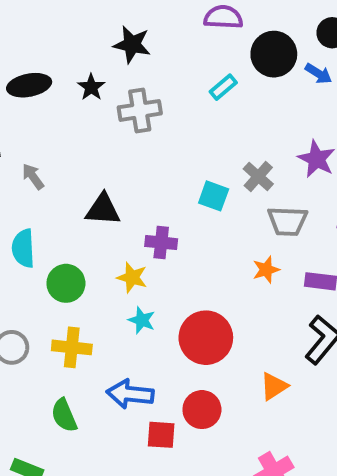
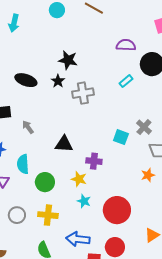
black star: (132, 44) -> (68, 60), moved
black ellipse: (29, 85) -> (26, 80), turned 30

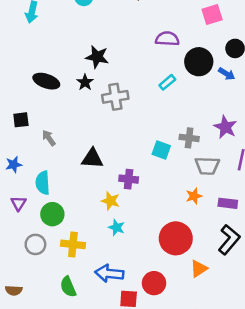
gray cross: (144, 127) -> (189, 138), turned -35
green circle: (45, 182) -> (52, 214), moved
red circle: (117, 210) -> (176, 238), moved

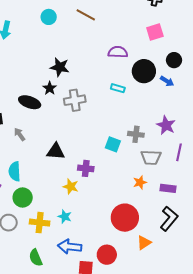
black ellipse: (46, 81) -> (30, 102), moved
cyan rectangle: (167, 82) -> (118, 88), turned 56
cyan star: (116, 227) -> (65, 217), moved

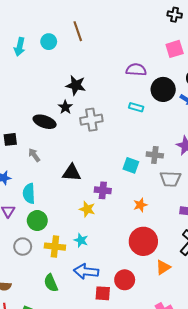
brown line: (86, 15) -> (78, 31), moved, turned 42
cyan circle: (49, 17) -> (49, 42), moved
orange star: (140, 182) -> (140, 205), moved

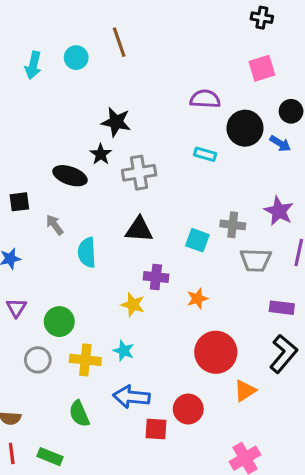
black triangle: (72, 173) -> (139, 229), moved
cyan semicircle: (29, 193) -> (87, 252), moved
orange star: (140, 205) -> (197, 299), moved

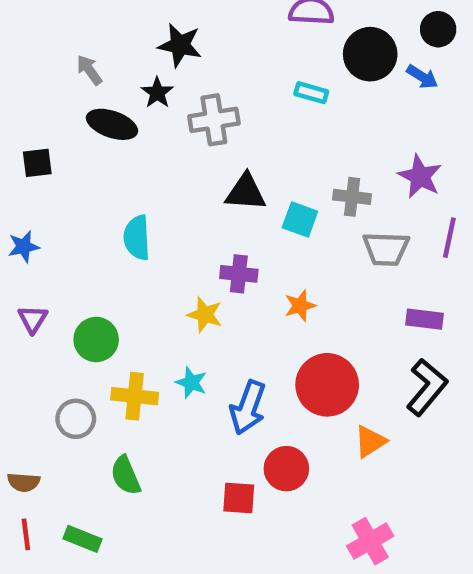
gray arrow: (55, 225) -> (89, 70), moved
black triangle: (139, 229) -> (246, 192), moved
gray circle: (38, 360) -> (76, 419), moved
blue arrow: (131, 397) -> (248, 407), moved, turned -76

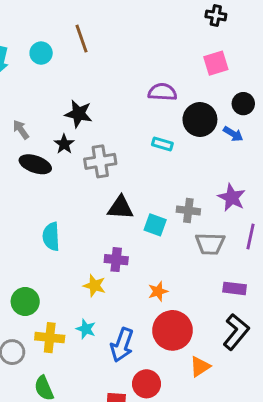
orange star: (300, 306) -> (158, 291), moved

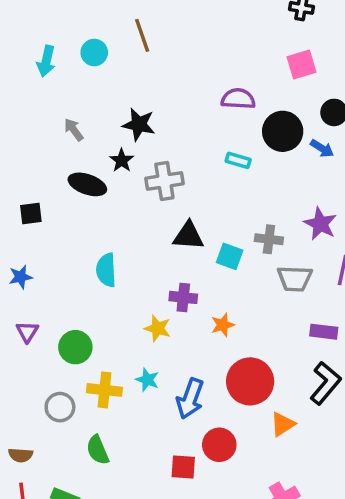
gray arrow: (21, 130) -> (74, 130), moved
orange star: (158, 291) -> (223, 325), moved

